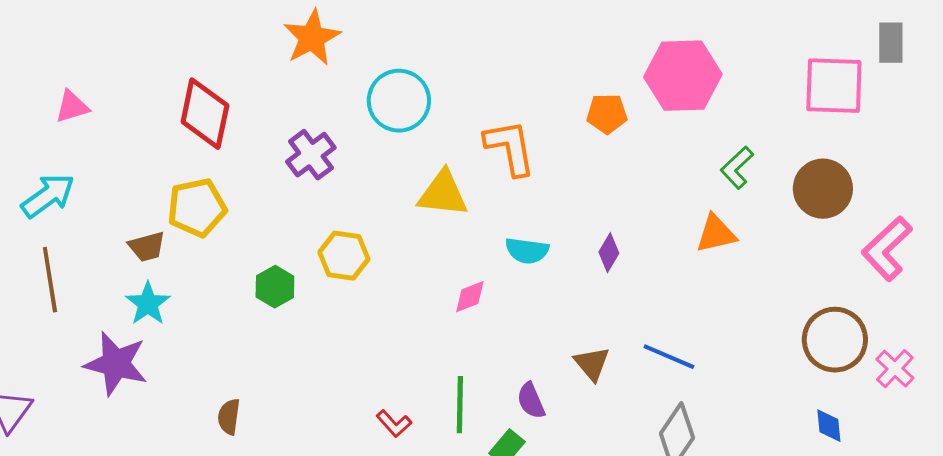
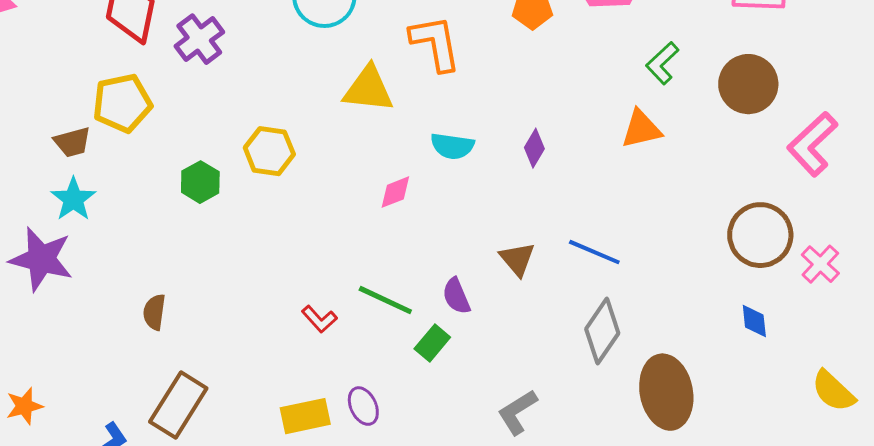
purple cross: (311, 155) -> (199, 39), moved
green line: (460, 405) -> (385, 300), turned -66

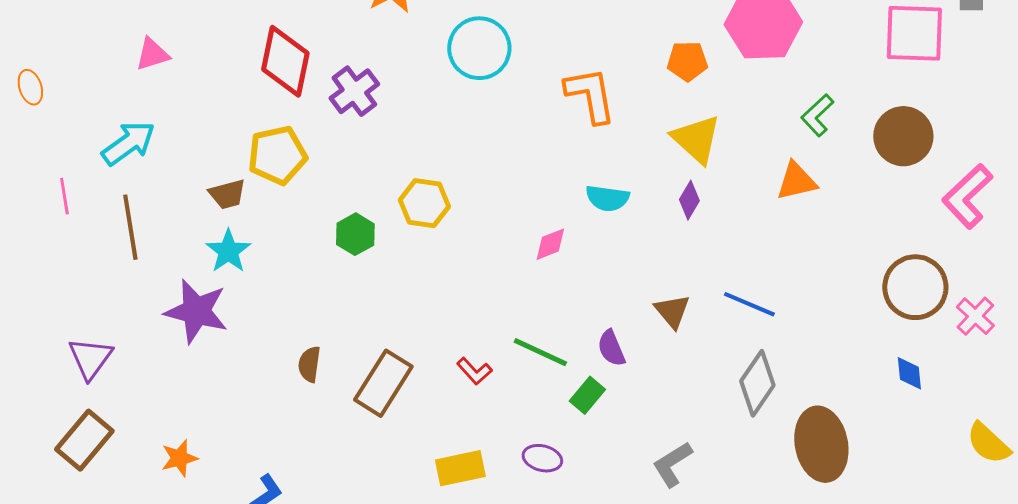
yellow triangle: (368, 89) -> (696, 139), moved, turned 36
brown rectangle: (178, 405) -> (383, 383), moved
purple ellipse: (363, 406) -> (542, 458), moved, turned -51

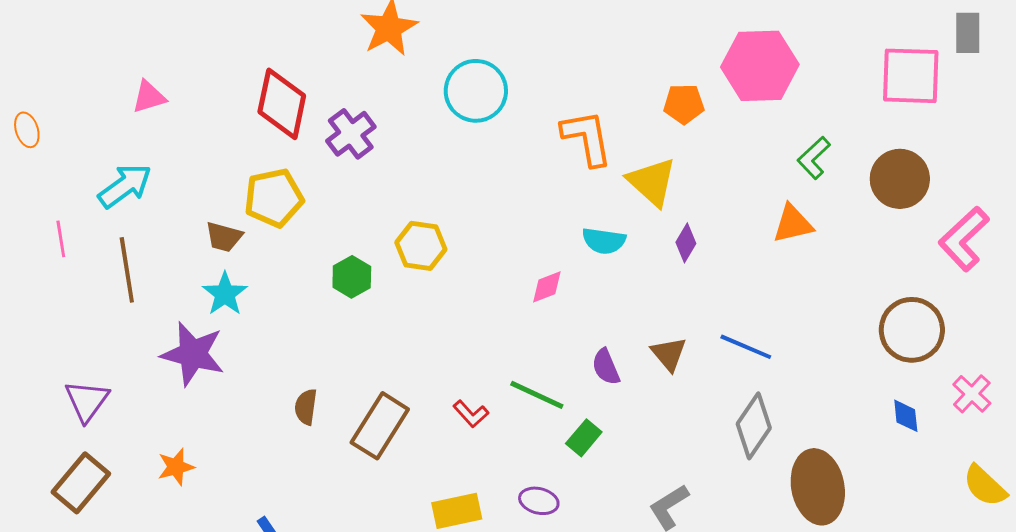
yellow triangle: (696, 139) -> (652, 182), moved
brown trapezoid: (227, 194) -> (224, 237), turned 30
pink cross: (975, 316) -> (972, 394), moved
purple semicircle: (611, 348) -> (606, 367), moved
orange star: (179, 458) -> (176, 467), moved

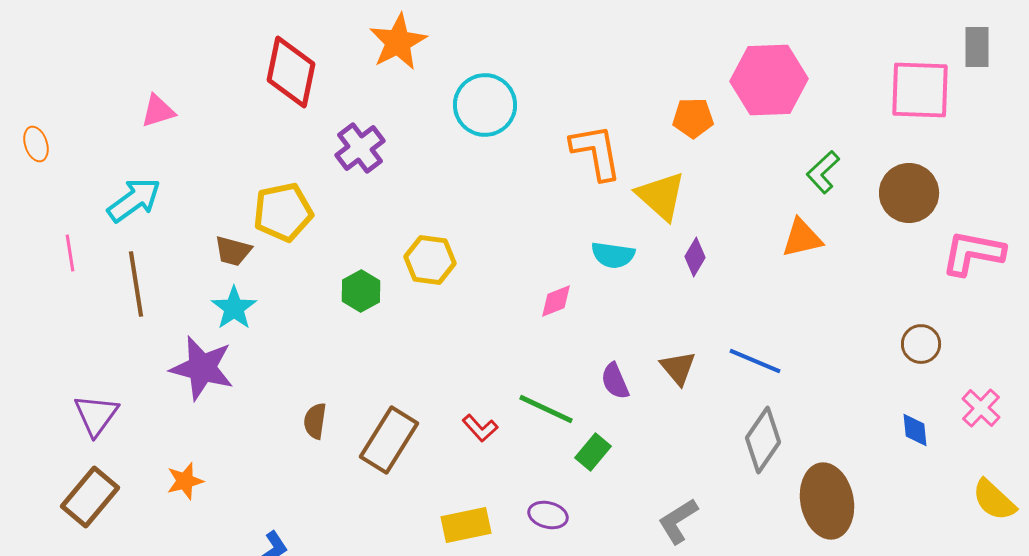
red diamond: (282, 104) -> (291, 72), moved
pink L-shape: (964, 239) -> (973, 253), turned 54
brown circle: (912, 330) -> (921, 344), size x0.6

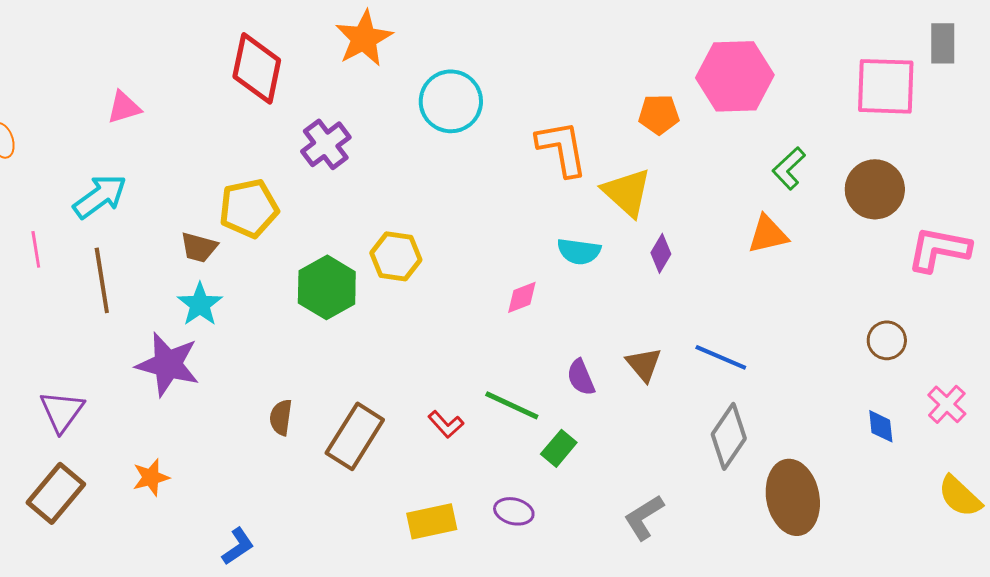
green hexagon: (361, 291) -> (327, 287), size x1.5

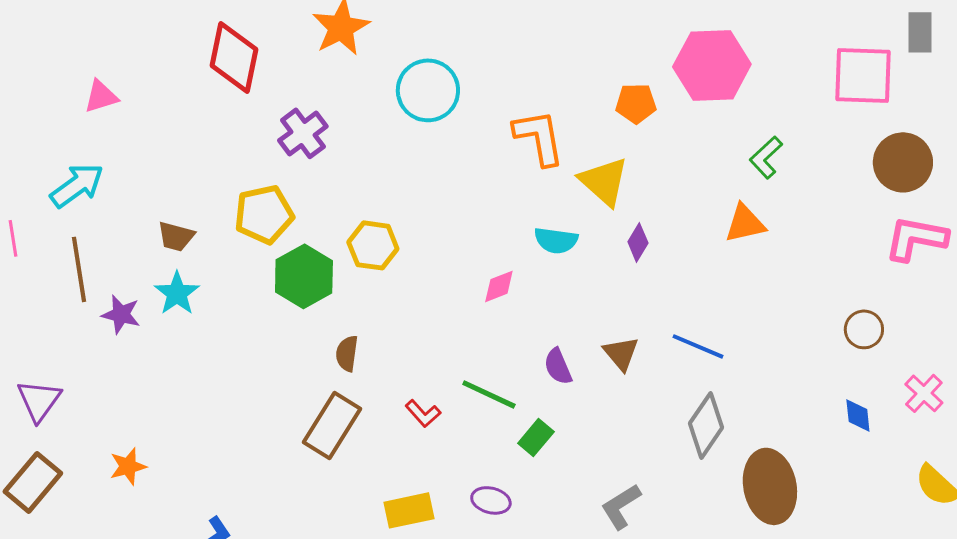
brown circle: (875, 189) -> (903, 162), moved
yellow pentagon: (249, 208) -> (264, 214), moved
purple star: (168, 364) -> (121, 314), moved, size x0.6
brown semicircle: (281, 417) -> (347, 353), moved

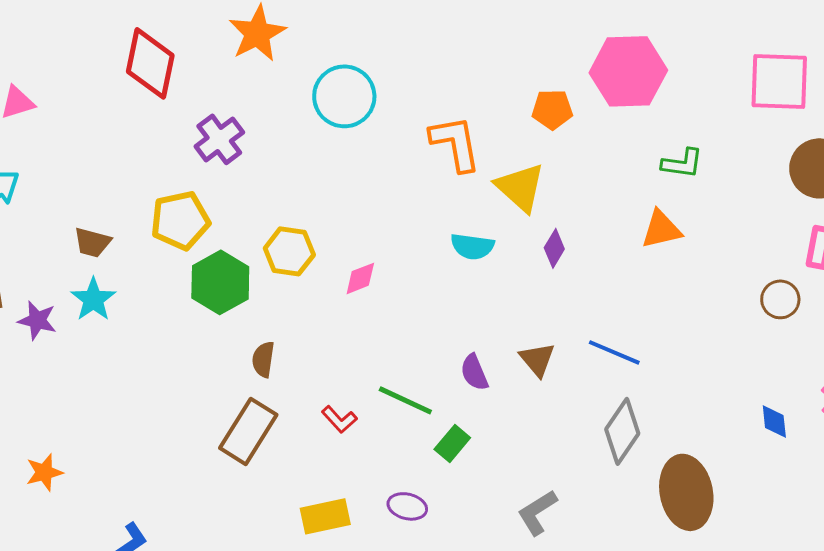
green L-shape: (766, 157) -> (682, 163), turned -129
pink diamond: (499, 286) -> (360, 278), moved
brown circle: (864, 329) -> (780, 299), moved

